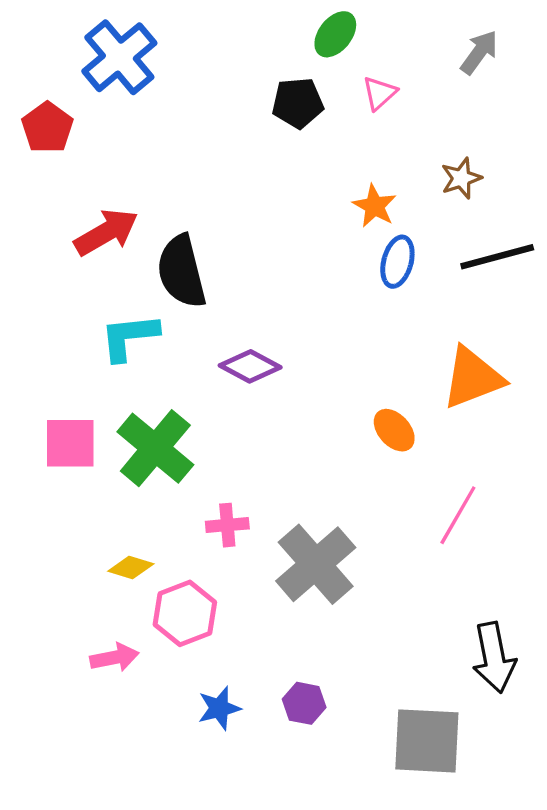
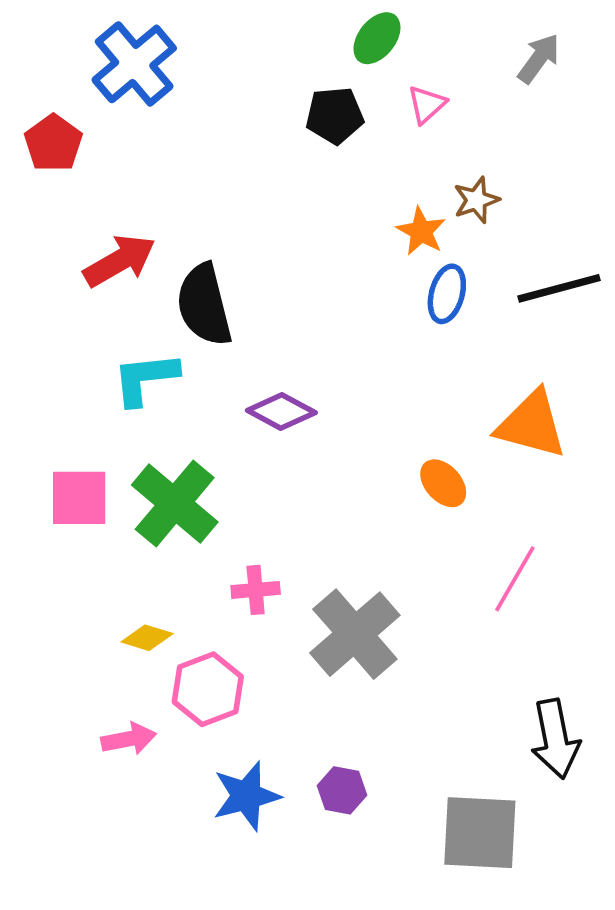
brown star: (461, 178) -> (476, 200), moved
orange triangle: (473, 378) -> (531, 424), turned 36
blue star: (219, 708) -> (246, 796), size x1.4

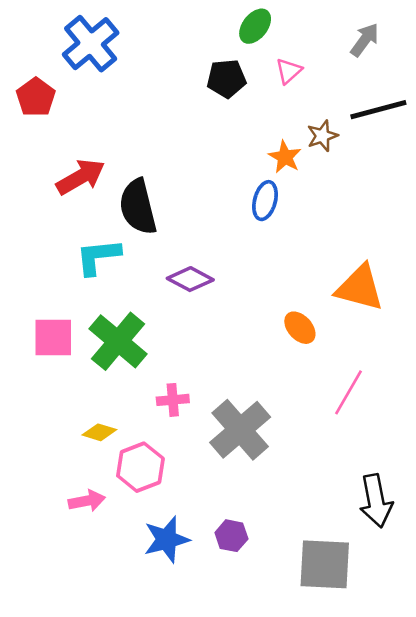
black line: (559, 288) -> (378, 110), moved
blue ellipse: (447, 294) -> (265, 201), moved

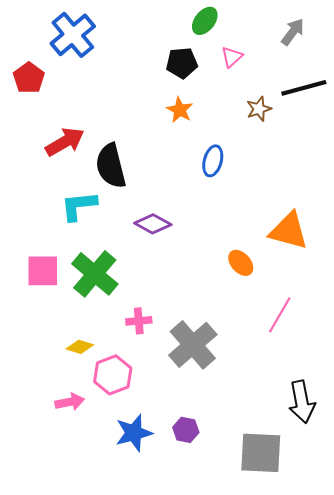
orange star: (285, 157) -> (180, 110), moved

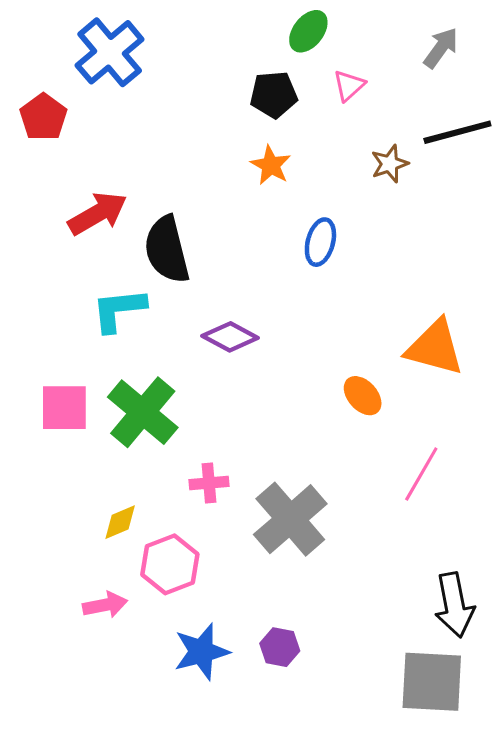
yellow diamond: (80, 347) -> (120, 522), turned -40
gray square: (261, 453) -> (432, 682), moved

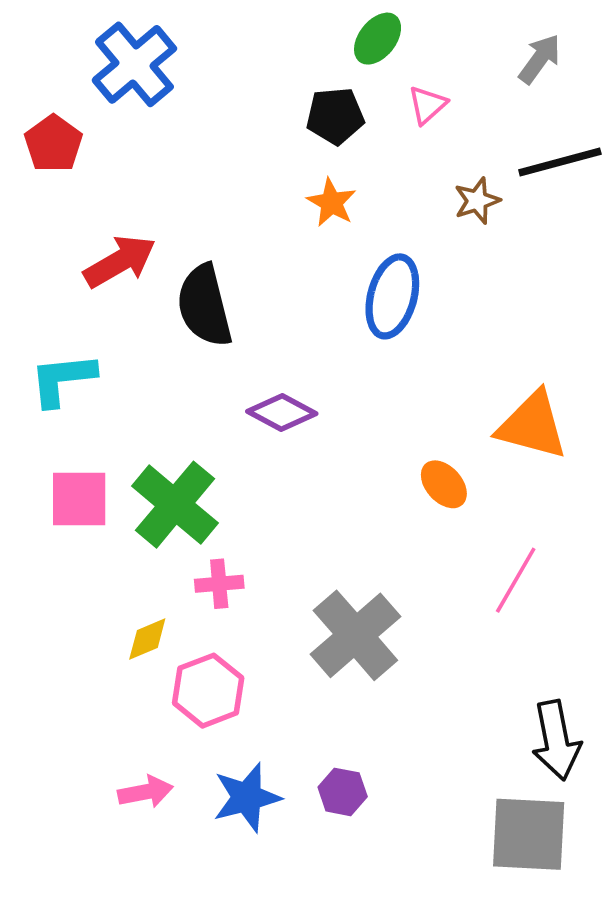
blue ellipse: (320, 242) -> (392, 296), size x1.4
cyan L-shape: (119, 310) -> (63, 379), moved
pink cross: (209, 483) -> (219, 584), moved
pink arrow: (105, 605) -> (145, 792), moved

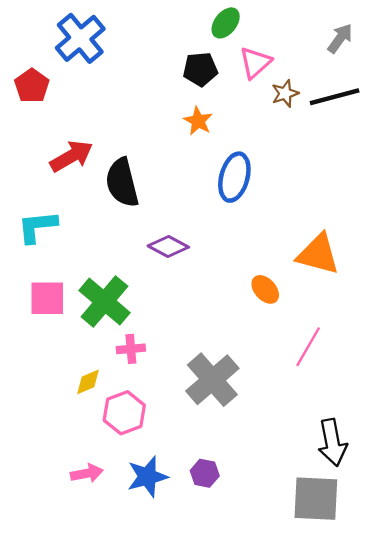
gray arrow: (540, 59) -> (340, 38), moved
pink triangle: (427, 105) -> (255, 63), size x1.4
brown star: (477, 201) -> (285, 93), moved

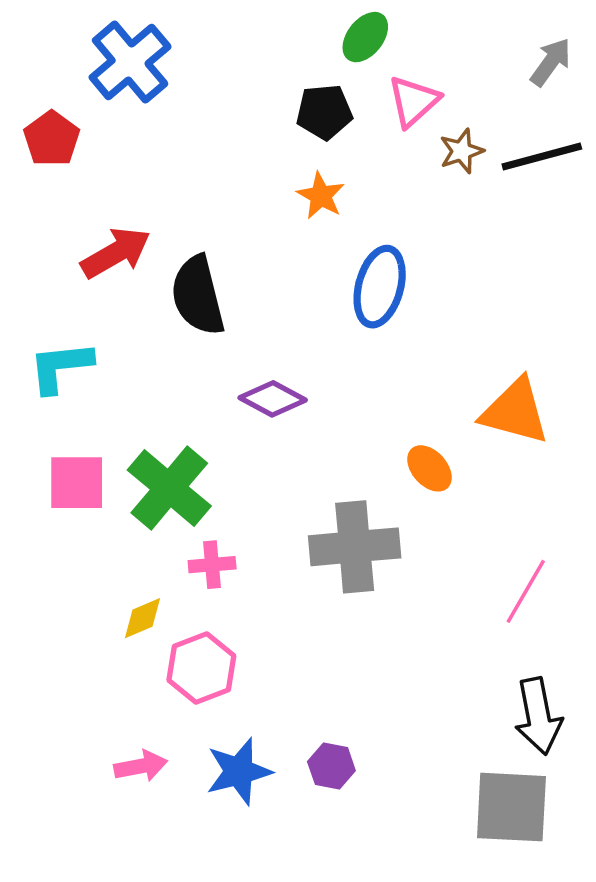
pink line: (308, 347) -> (526, 591), moved
gray cross: (212, 380) -> (355, 547), moved, turned 36

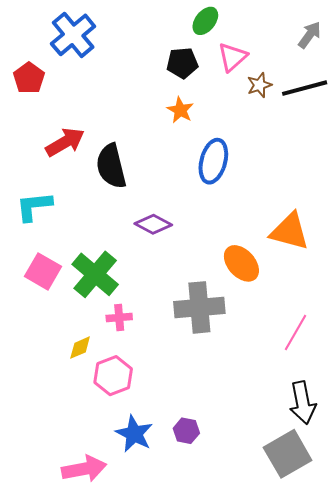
orange ellipse: (429, 468) -> (241, 263), size x1.4
pink square: (77, 483) -> (43, 271), turned 30
pink arrow: (141, 766) -> (84, 469), moved, size x1.5
blue star: (239, 771) -> (134, 434), turned -30
gray square: (511, 807) -> (288, 454), turned -33

